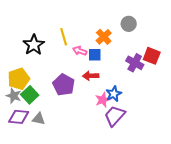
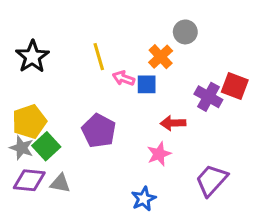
gray circle: (129, 24) -> (185, 32), moved
black star: (34, 45) -> (32, 57), moved
red arrow: (91, 76) -> (173, 123), moved
blue star: (114, 94) -> (144, 199), moved
purple trapezoid: (115, 116) -> (212, 180), moved

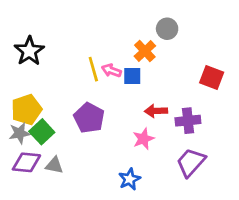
yellow line: (99, 57) -> (93, 69), moved
purple cross: (208, 97) -> (188, 121), moved, turned -35
gray star: (22, 148) -> (19, 133), turned -30

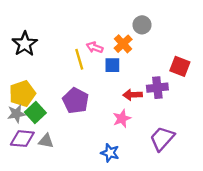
pink arrow: (111, 71) -> (95, 47), moved
purple cross: (188, 121) -> (157, 88), moved
blue star: (129, 179) -> (110, 153), turned -30

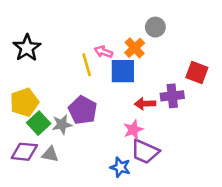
blue square: (112, 65) -> (123, 71), size x1.5
gray star: (16, 114) -> (62, 124), moved
purple trapezoid: (162, 139) -> (145, 152), moved, turned -108

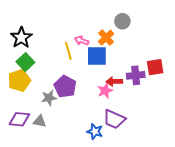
red square: (197, 73) -> (155, 67), moved, turned -30
green square: (39, 123) -> (25, 62), moved
pink star: (133, 130) -> (105, 91), moved

